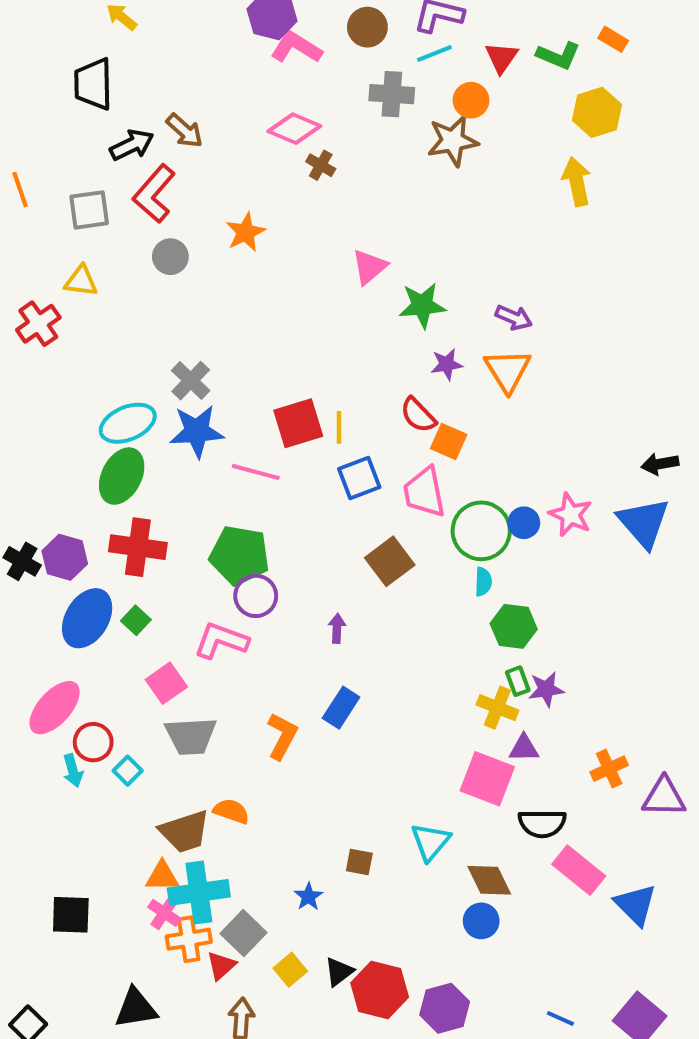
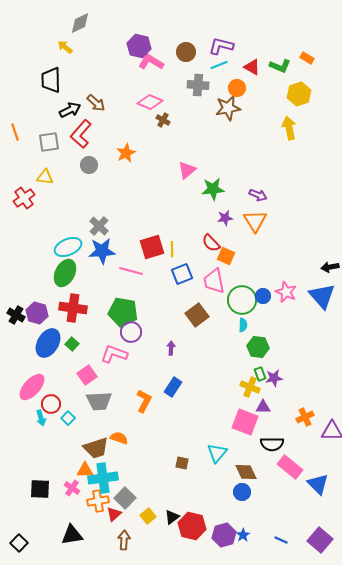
red triangle: (501, 58) -> (252, 67), turned -36
blue star: (309, 897) -> (243, 535), moved
pink cross: (164, 913) -> (72, 488), moved

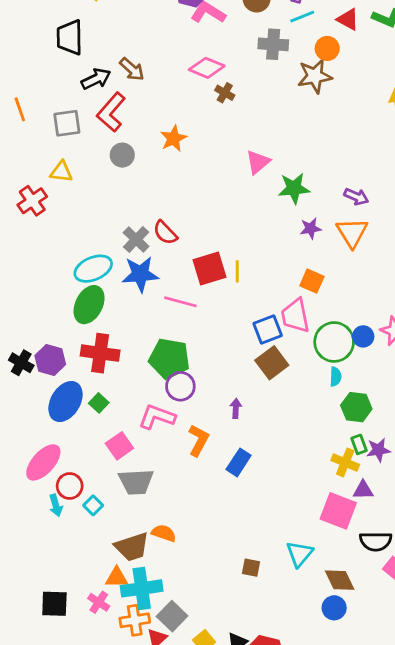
red semicircle: (211, 243) -> (165, 233), moved
blue square: (182, 274) -> (268, 330), moved
orange L-shape: (144, 401) -> (198, 440), moved

